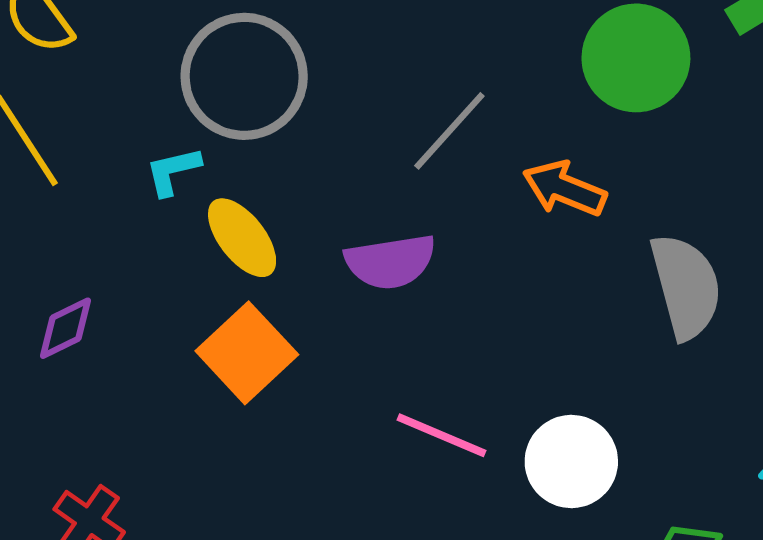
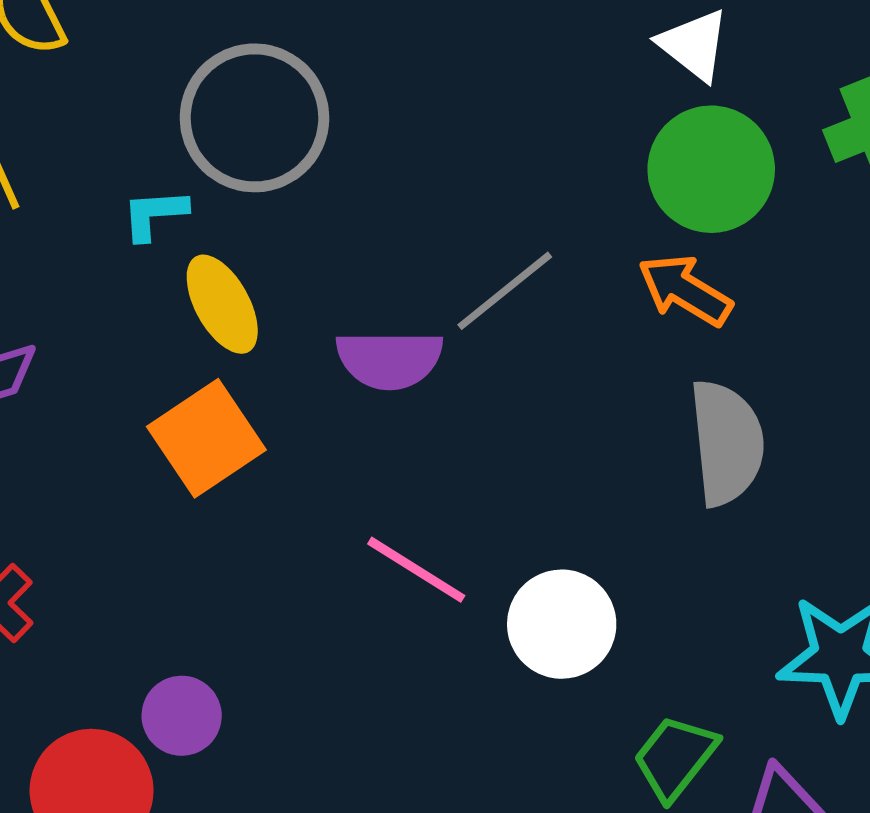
gray line: (449, 131) -> (505, 291), moved
orange arrow: (564, 189) -> (685, 290), moved

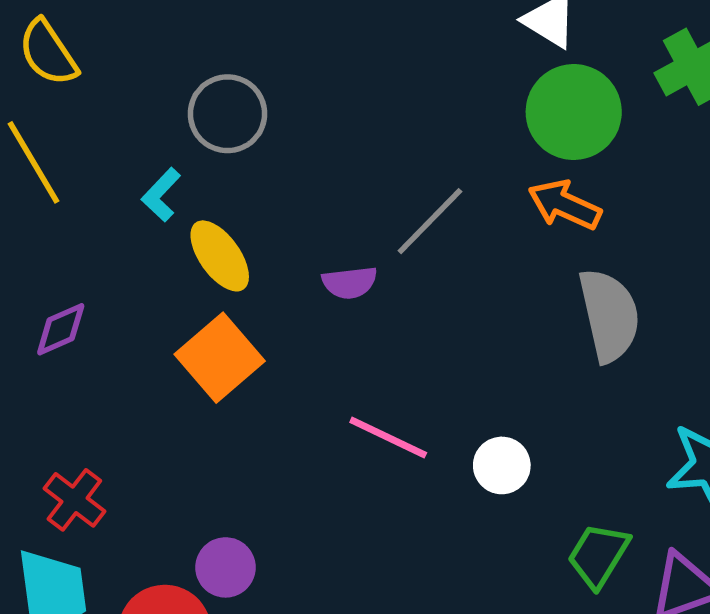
gray circle: (255, 118) -> (227, 114), size x0.7
cyan L-shape: (155, 214) -> (161, 195), turned -36
purple semicircle: (389, 359) -> (350, 283), size x0.7
white circle: (562, 624) -> (502, 465), size x0.7

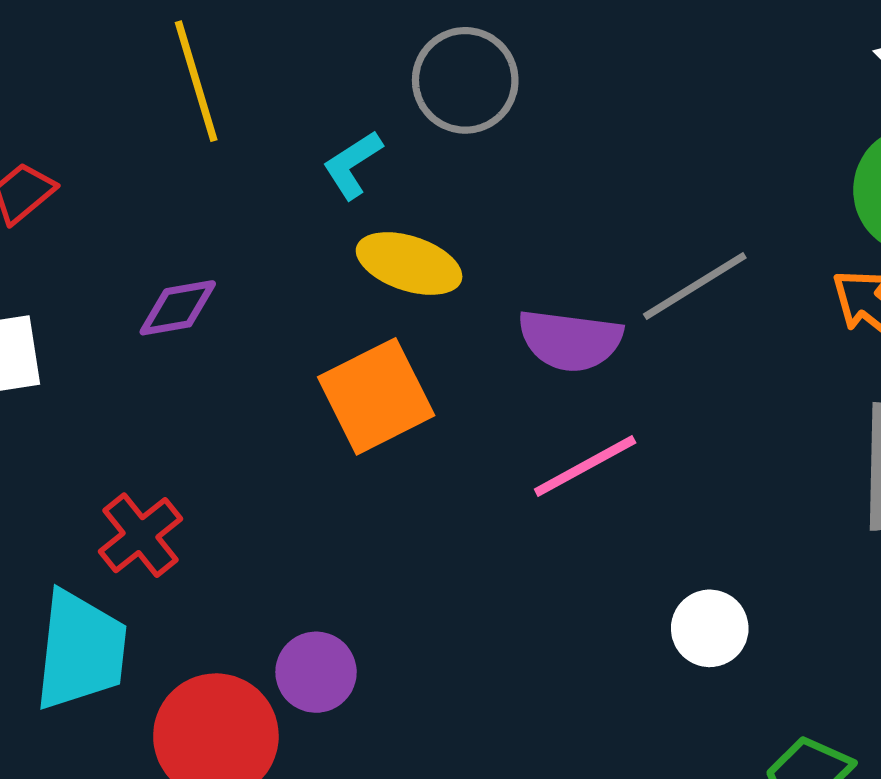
yellow ellipse: (220, 256) -> (409, 264), turned -50
purple semicircle: (350, 283) -> (570, 340), size x1.4
pink line: (388, 438) -> (585, 466), moved, turned -68

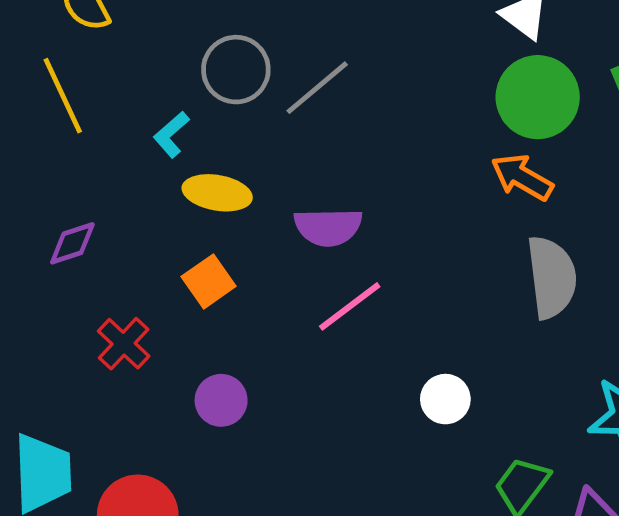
gray line: (695, 286) -> (317, 88), moved
orange square: (376, 396) -> (209, 281), size x0.7
red cross: (141, 535) -> (124, 344), moved
purple circle: (316, 672) -> (221, 400), moved

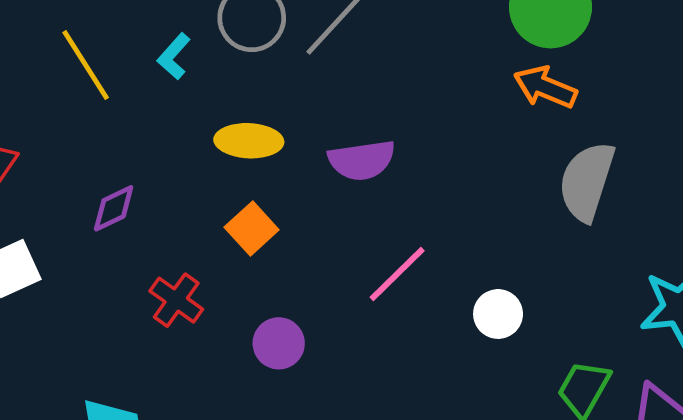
cyan L-shape: (171, 135) -> (174, 56), moved
gray semicircle: (552, 277) -> (587, 181), turned -148
pink line: (350, 306) -> (397, 274), moved

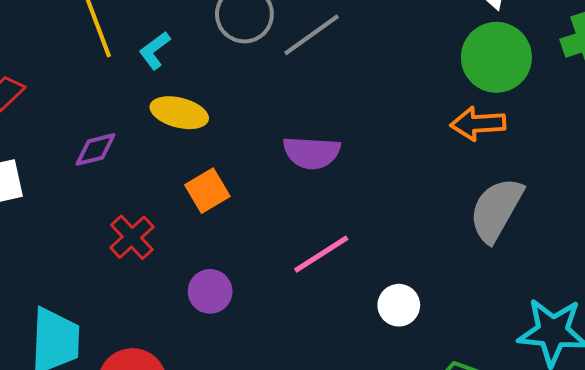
cyan L-shape: (174, 56) -> (155, 50), moved
orange arrow: (545, 87) -> (478, 124), turned -38
yellow ellipse: (249, 141) -> (179, 113), moved

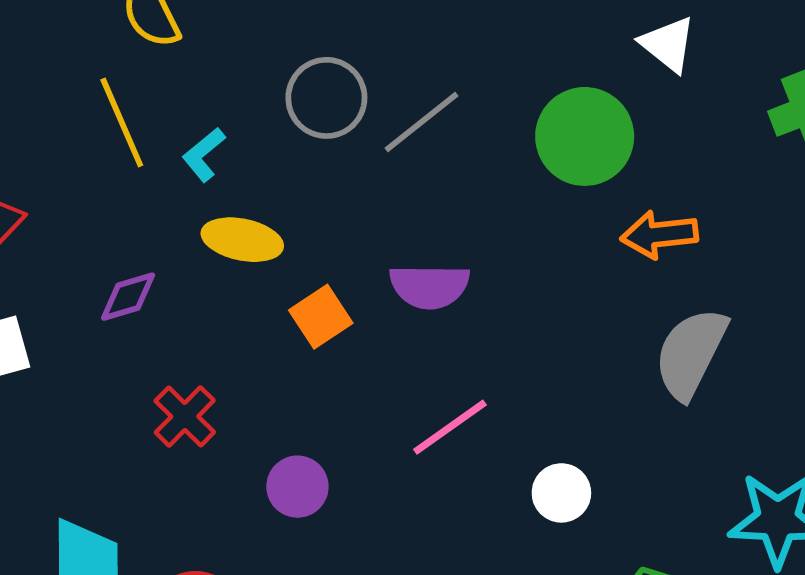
green circle: (496, 57) -> (585, 136), moved
orange square: (207, 191) -> (321, 317), moved

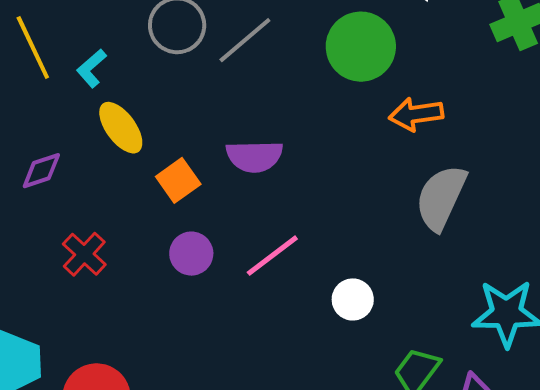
yellow ellipse: (242, 240) -> (121, 128), turned 44
purple circle: (297, 487) -> (191, 254), moved

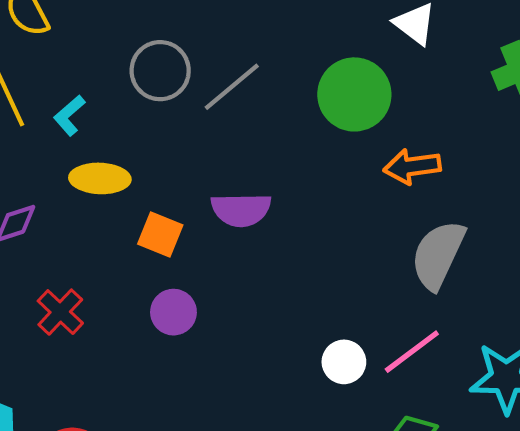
yellow ellipse: (121, 128) -> (100, 178), turned -52
orange square: (178, 180) -> (160, 235), turned -33
pink line: (272, 256) -> (412, 352), moved

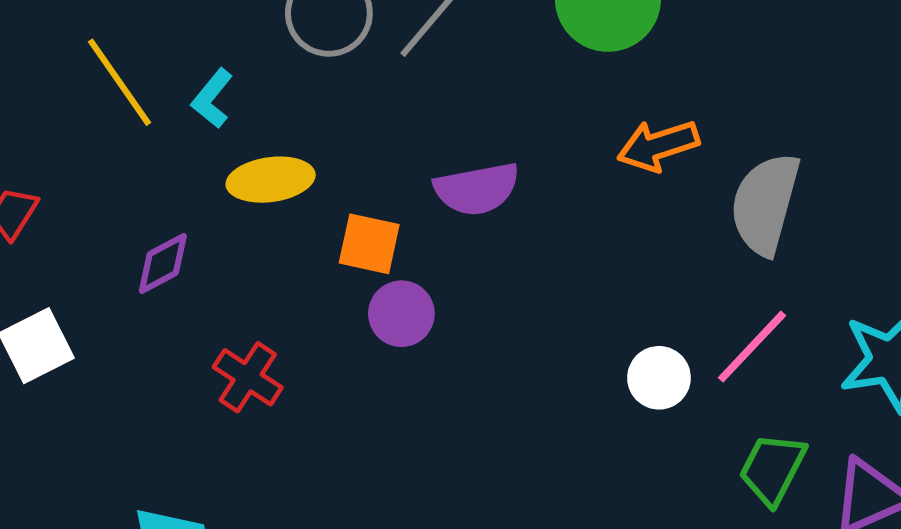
orange arrow: (412, 166) -> (658, 146), moved
purple circle: (173, 312) -> (401, 314), moved

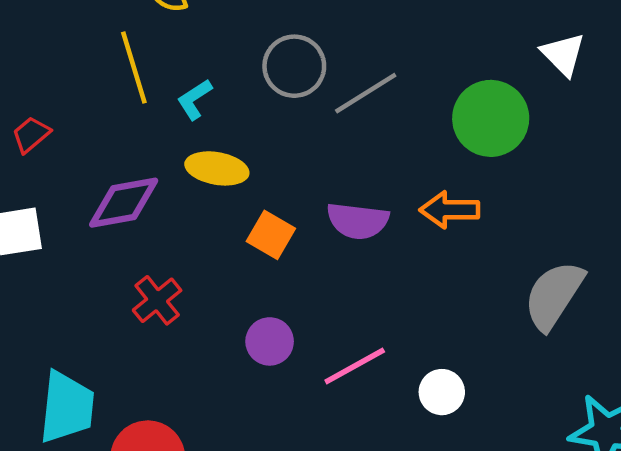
orange arrow: (658, 146) -> (450, 210), moved
purple diamond: (163, 263) -> (124, 203), size x1.5
purple circle: (401, 314) -> (270, 341), moved
pink line: (752, 347) -> (355, 366), moved

